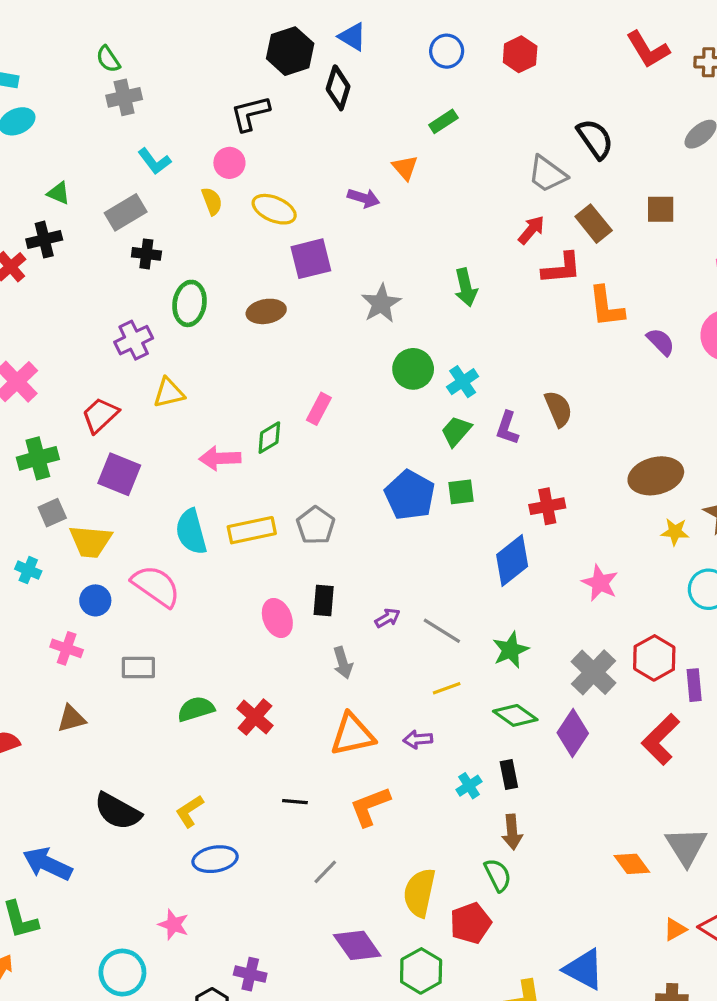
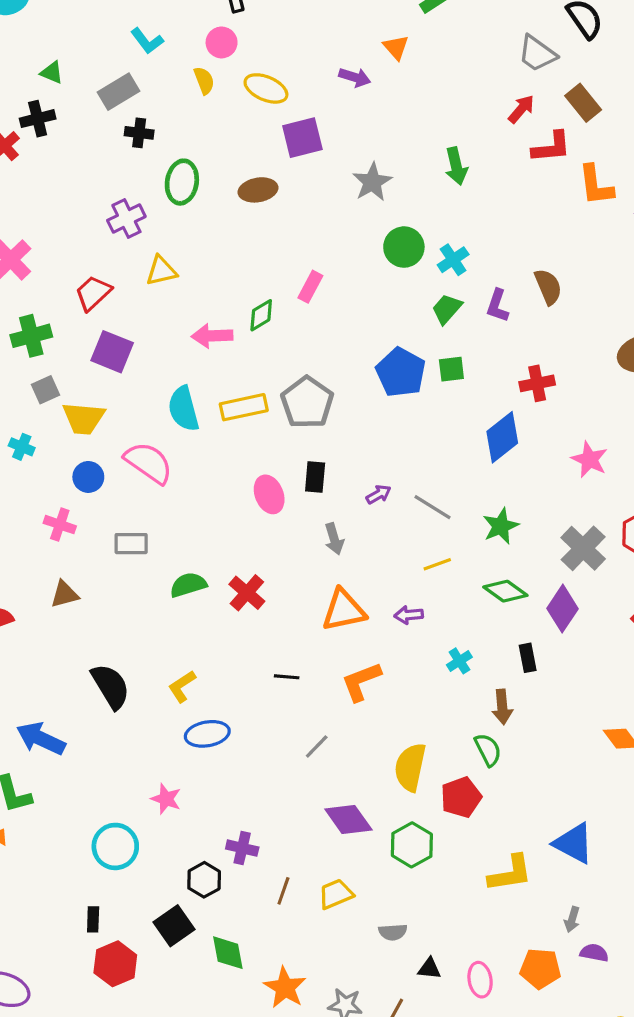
gray pentagon: (316, 525) -> (307, 402), size x1.4
black rectangle: (509, 774) -> (528, 658), moved
black semicircle: (118, 811) -> (111, 686), turned -150

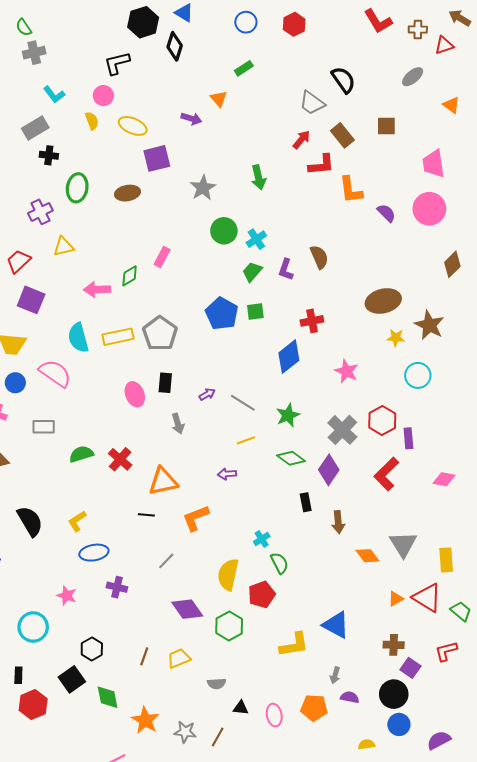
orange triangle: (344, 610) -> (163, 481), moved
cyan cross: (459, 661) -> (262, 539), moved
brown arrow: (502, 707) -> (338, 522), moved
purple cross: (242, 848) -> (117, 587), moved

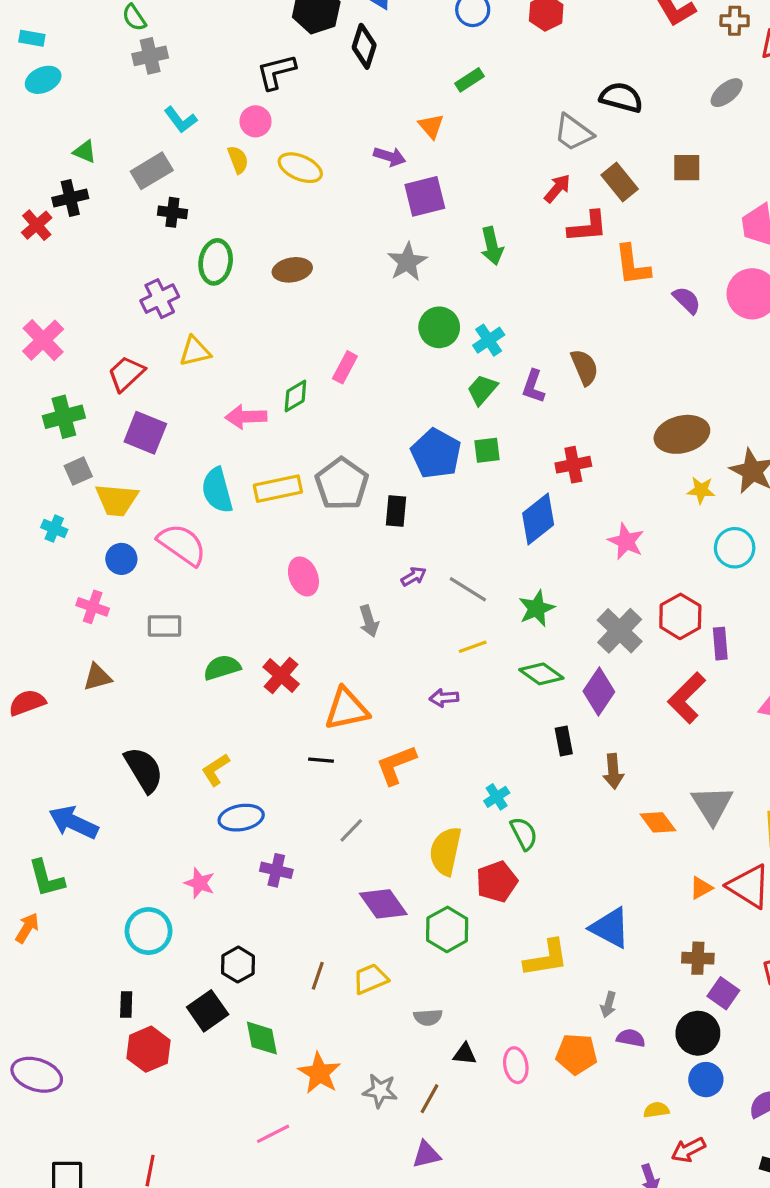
black semicircle: (343, 80) -> (621, 97), turned -40
purple square: (157, 158) -> (425, 196), moved
black rectangle: (165, 383) -> (396, 511), moved

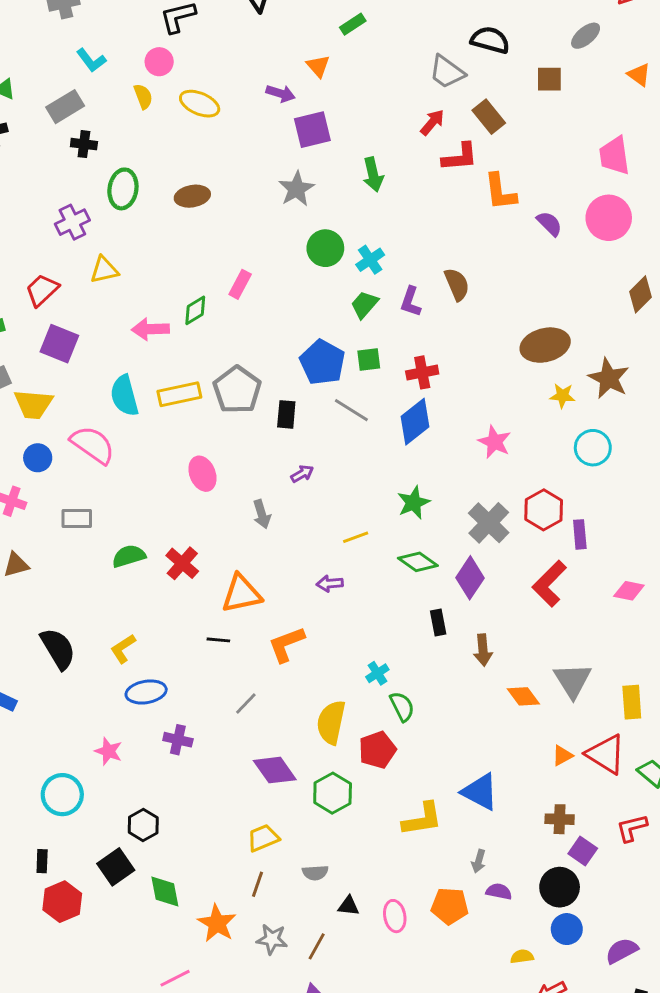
brown square: (687, 168) -> (549, 79), moved
red cross: (573, 465) -> (422, 372), moved
gray line: (468, 589) -> (351, 410), moved
brown line: (318, 976) -> (257, 884), moved

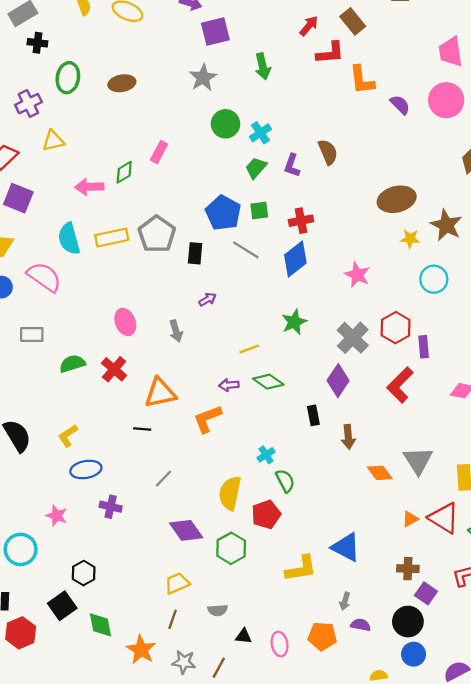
pink ellipse: (202, 474) -> (125, 322), moved
green diamond: (418, 562) -> (268, 382), moved
orange L-shape: (286, 644) -> (207, 419), moved

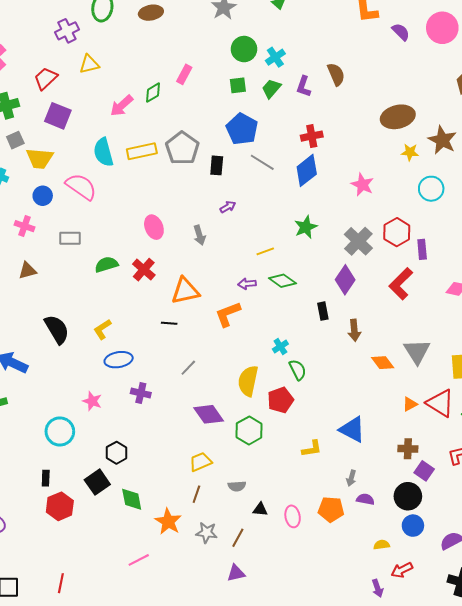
pink arrow: (89, 187) -> (122, 106), turned -40
green square: (259, 211) -> (238, 85), moved
yellow L-shape: (301, 569) -> (312, 449), size x0.7

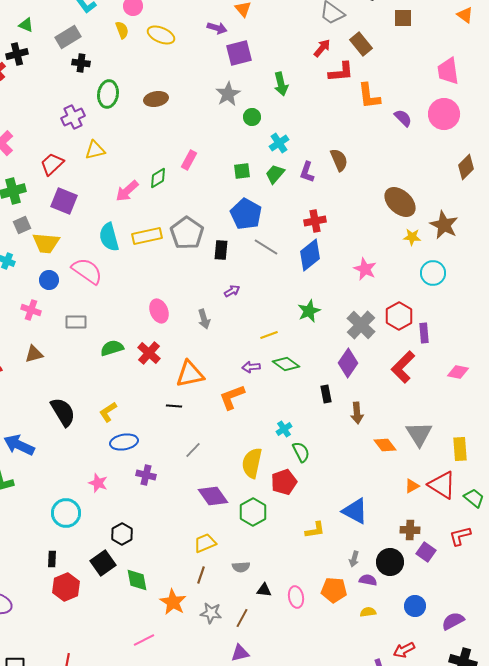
green circle: (244, 49) -> (252, 117), moved, size x0.7
brown ellipse: (398, 117) -> (400, 202), turned 56
black circle: (408, 496) -> (390, 562), moved
yellow semicircle: (382, 545) -> (368, 612), moved

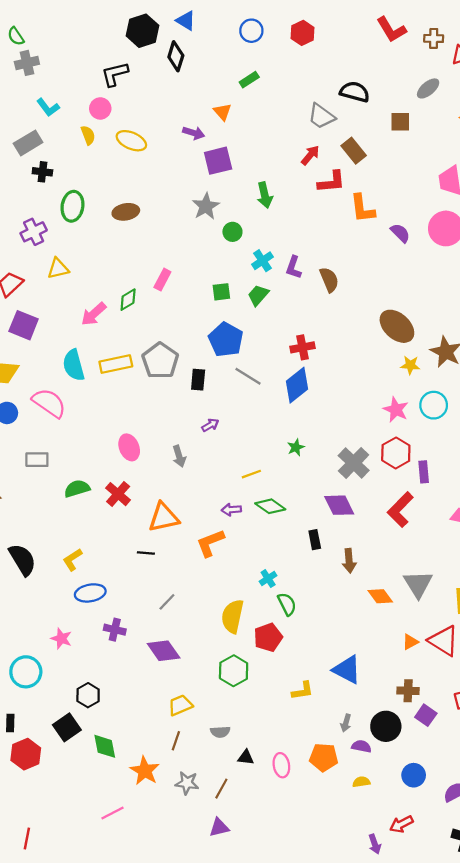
purple L-shape: (307, 172) -> (294, 267), moved
pink star: (365, 269) -> (396, 410), moved
green star: (309, 311) -> (296, 447), size x0.7
purple diamond: (348, 363) -> (339, 505), turned -60
purple diamond: (213, 496) -> (164, 651), moved

